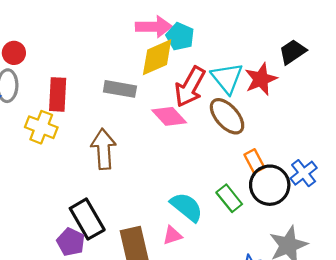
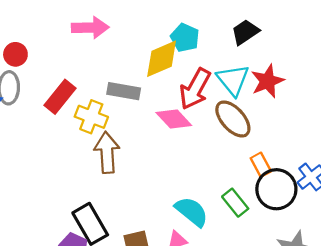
pink arrow: (154, 27) -> (90, 28), moved
black trapezoid: (293, 52) -> (245, 32), moved
red rectangle: (58, 94) -> (60, 97), turned 36
yellow cross: (41, 127) -> (91, 117), moved

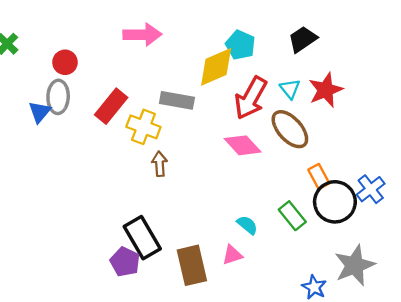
cyan triangle: (233, 80) -> (290, 89), size x0.6
pink diamond: (174, 119) -> (243, 145), moved
brown arrow: (107, 152) -> (160, 164), size x0.6
cyan semicircle: (192, 212) -> (247, 225), size x0.6

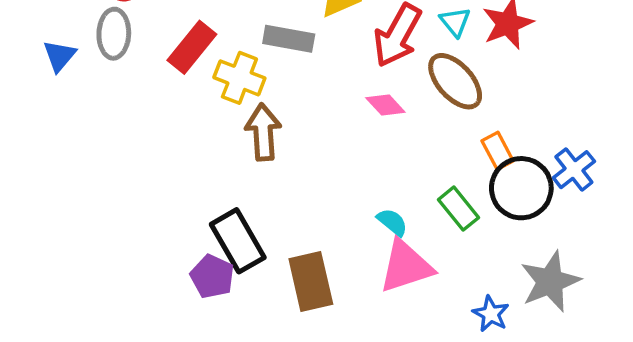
blue triangle: (40, 112) -> (59, 56), moved
pink diamond: (243, 145) -> (385, 105), size x0.7
brown arrow: (160, 164) -> (263, 132), size x1.5
pink triangle: (232, 255) -> (406, 266), moved, size x1.8

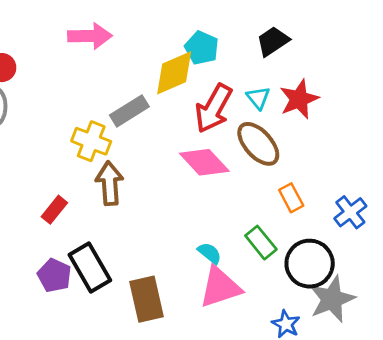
gray rectangle: (289, 39) -> (129, 111), turned -42
red rectangle: (192, 47) -> (54, 210), moved, size x0.7
pink diamond: (385, 105) -> (204, 162), size x1.6
black circle: (521, 188) -> (310, 264), moved
purple pentagon: (212, 276) -> (54, 275), moved

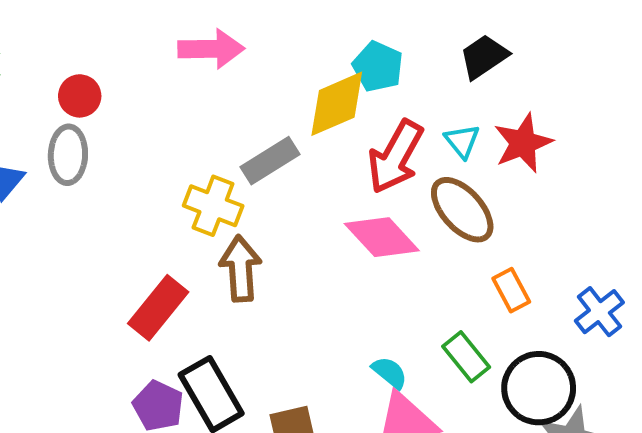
red rectangle: (54, 210) -> (158, 308), size x1.5

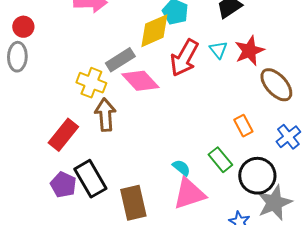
brown ellipse: (462, 210) -> (276, 85), moved
pink diamond: (382, 237) -> (140, 81), moved

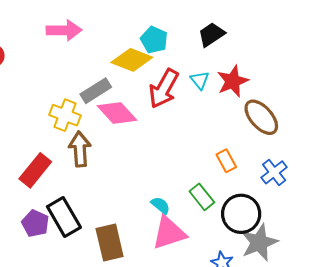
yellow diamond: (154, 31) -> (132, 60), turned 45

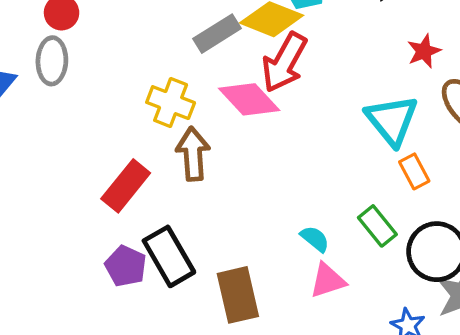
cyan triangle: (200, 80) -> (392, 120), moved, size x1.8
red star: (233, 81) -> (424, 51), size x0.7
red arrow: (164, 89) -> (284, 62), moved
gray rectangle: (96, 91) -> (217, 34), moved
pink triangle: (169, 233) -> (328, 280), size x0.7

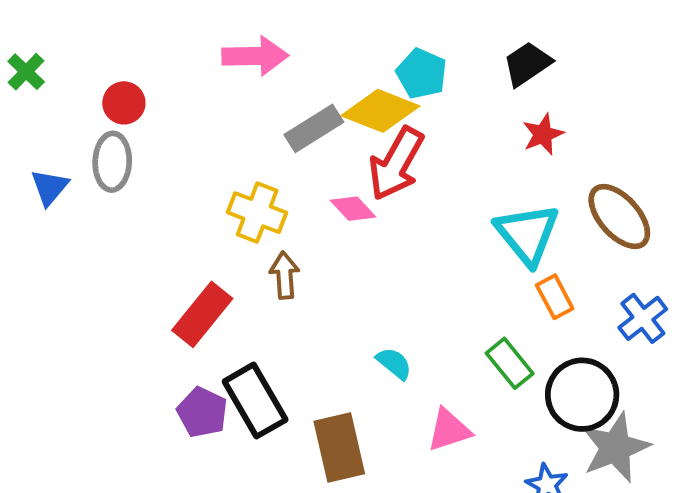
red star: (424, 51) -> (543, 134), moved
pink diamond: (249, 99) -> (353, 209), size x0.6
brown arrow: (193, 154) -> (284, 275), size x0.7
cyan semicircle: (315, 239) -> (394, 363), moved

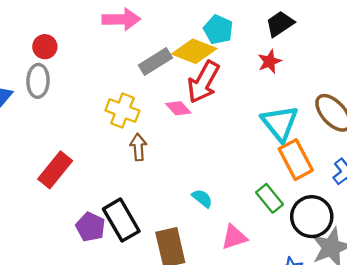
red star: (543, 134) -> (270, 62), moved
orange rectangle: (555, 297) -> (296, 160), size x1.6
red rectangle: (202, 314) -> (55, 170), moved

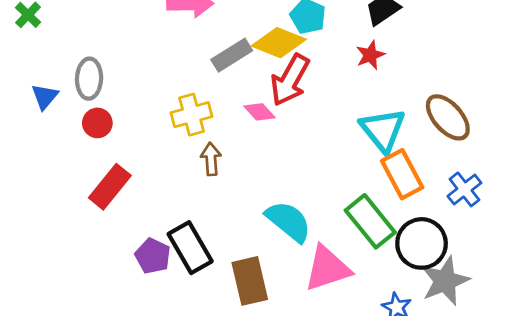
red circle: (45, 47) -> (97, 123), moved
yellow cross: (122, 111) -> (192, 115), turned -36
cyan semicircle: (202, 198) -> (289, 221), size x1.8
green rectangle: (270, 198) -> (370, 221), size x1.5
pink triangle: (234, 237) -> (327, 268), size x1.5

